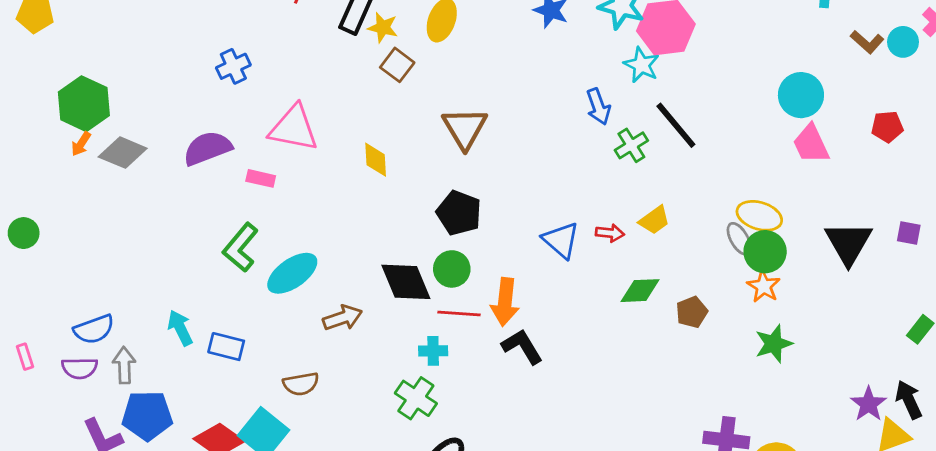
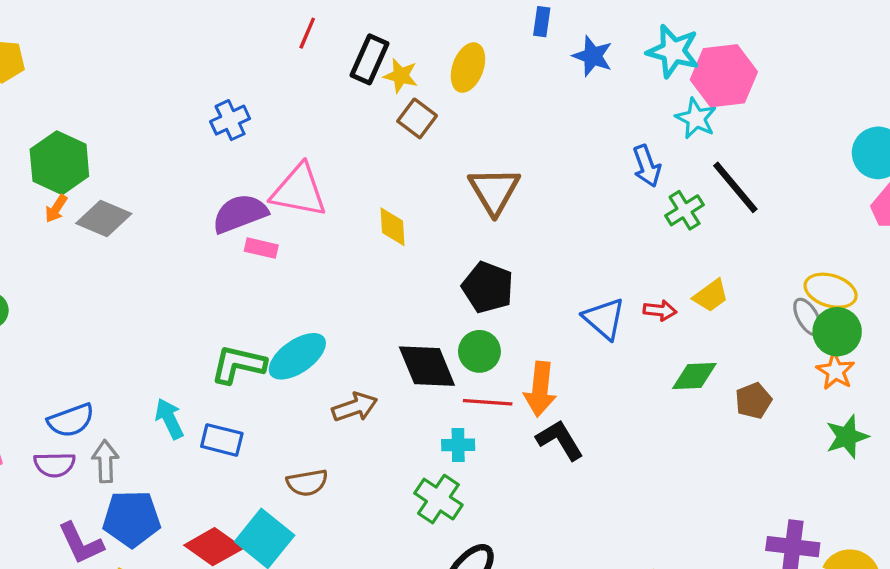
purple semicircle: (208, 148) -> (240, 214), moved
green L-shape: (241, 247) -> (238, 365), moved, turned 63

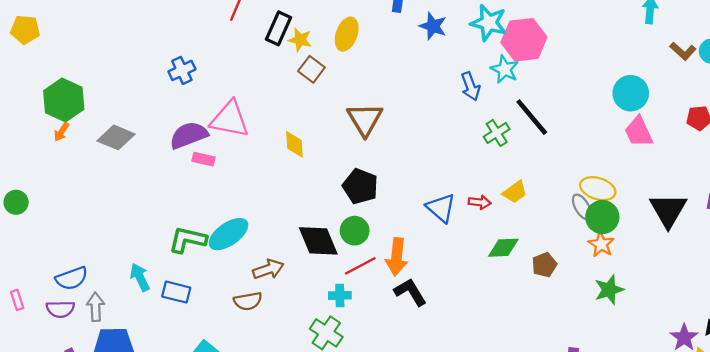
blue arrow: (647, 166) -> (471, 86), moved
gray diamond: (104, 218) -> (116, 137), moved
red line: (488, 402) -> (360, 266), turned -32
brown semicircle: (307, 483) -> (248, 301), moved

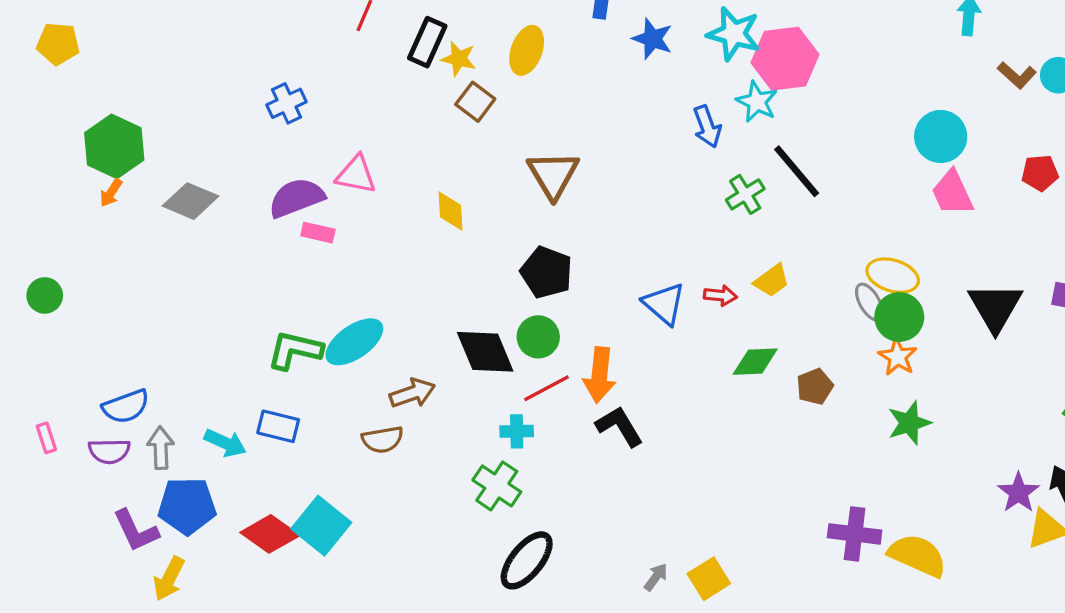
pink triangle: (230, 119) -> (356, 175), size x0.7
cyan arrow: (140, 277) -> (225, 443), moved, turned 140

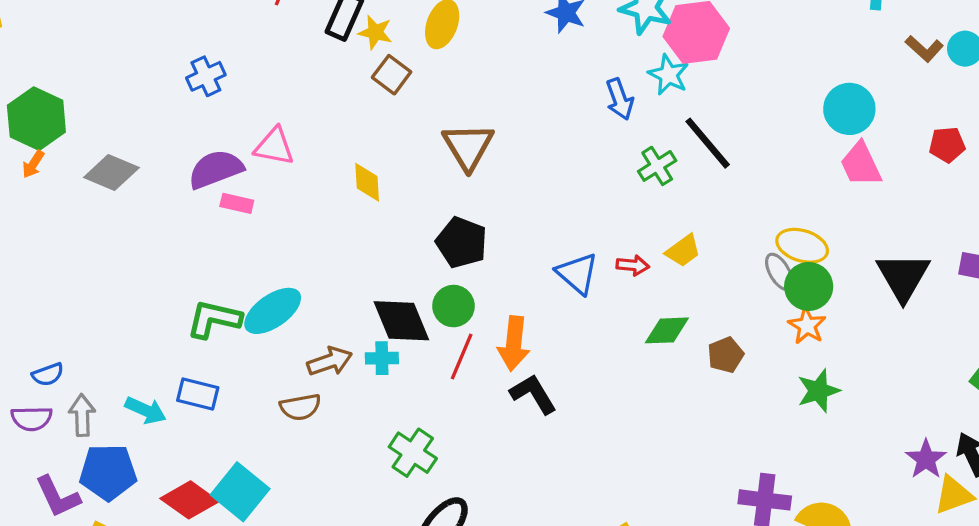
red line: (547, 388) -> (462, 357), turned -39
blue semicircle: (126, 406) -> (48, 374), size x0.7
cyan cross: (517, 431) -> (382, 358), moved

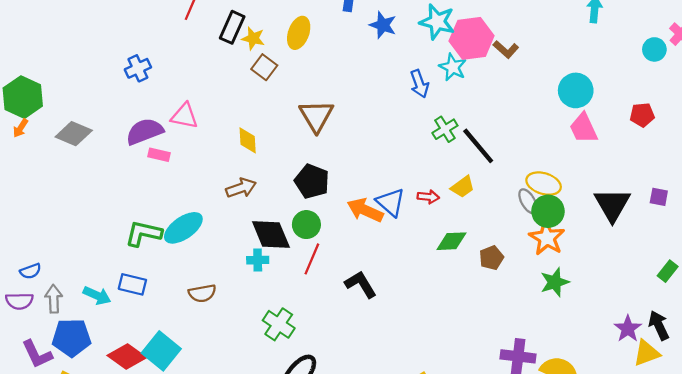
brown L-shape: (924, 49) -> (506, 49), moved
black line: (708, 143) -> (478, 146), moved
orange star: (807, 326) -> (547, 238), size x1.4
orange arrow: (514, 343) -> (365, 210), moved, turned 108
brown arrow: (330, 361) -> (241, 188), moved

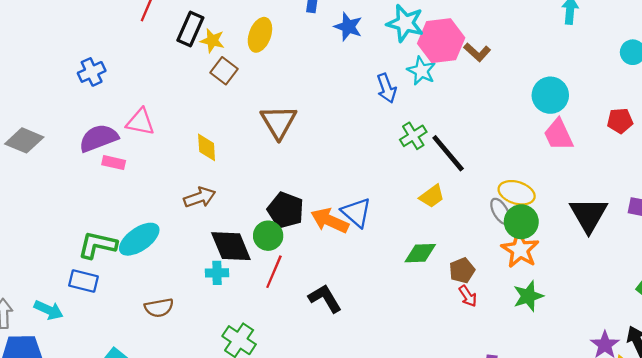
black pentagon: (312, 181) -> (286, 210), moved
red arrow: (428, 197) -> (468, 296), moved, turned 50
blue rectangle: (132, 284) -> (83, 281), moved

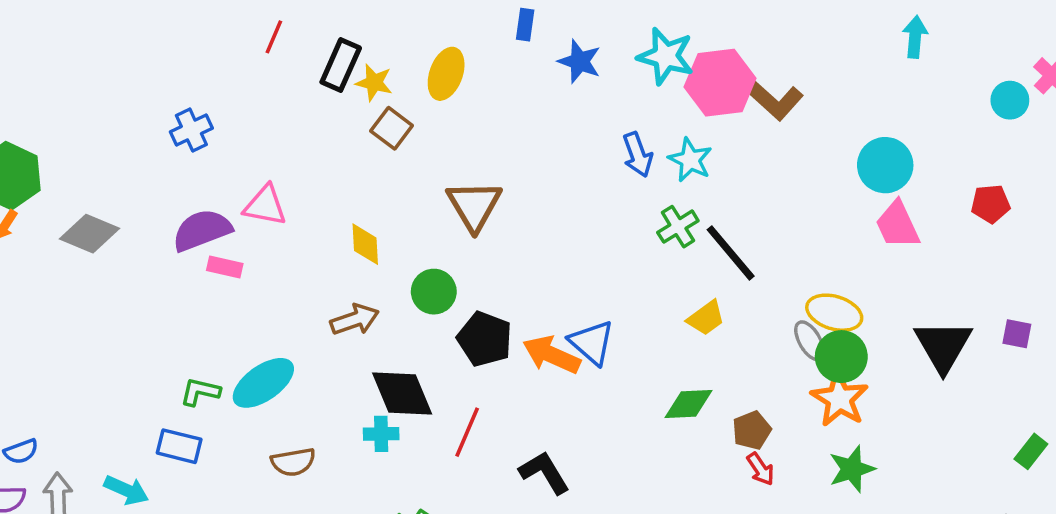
brown L-shape: (477, 52) -> (775, 100), size x1.4
cyan star: (421, 71) -> (690, 160), moved
green circle: (268, 236) -> (434, 292), moved
green L-shape: (97, 245) -> (200, 392), size x0.7
brown semicircle: (159, 308) -> (293, 462), moved

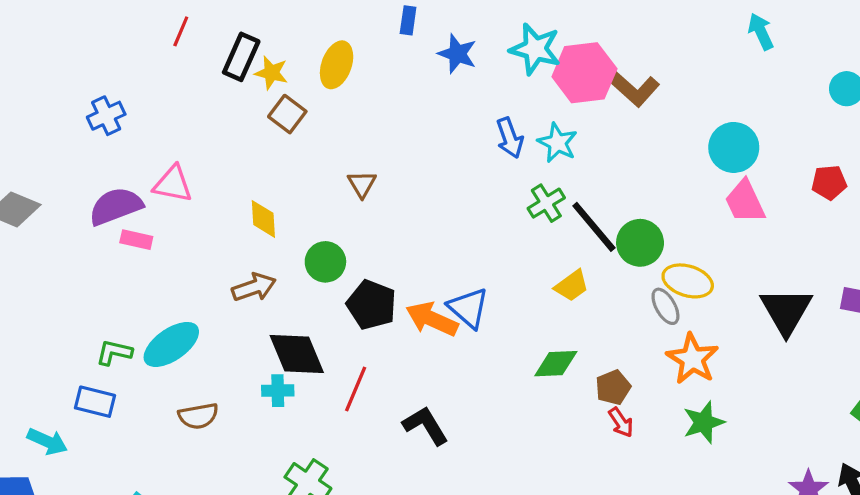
cyan arrow: (915, 37) -> (761, 31), turned -30
brown triangle: (474, 206) -> (362, 184), size x0.6
green circle: (841, 357) -> (640, 243), moved

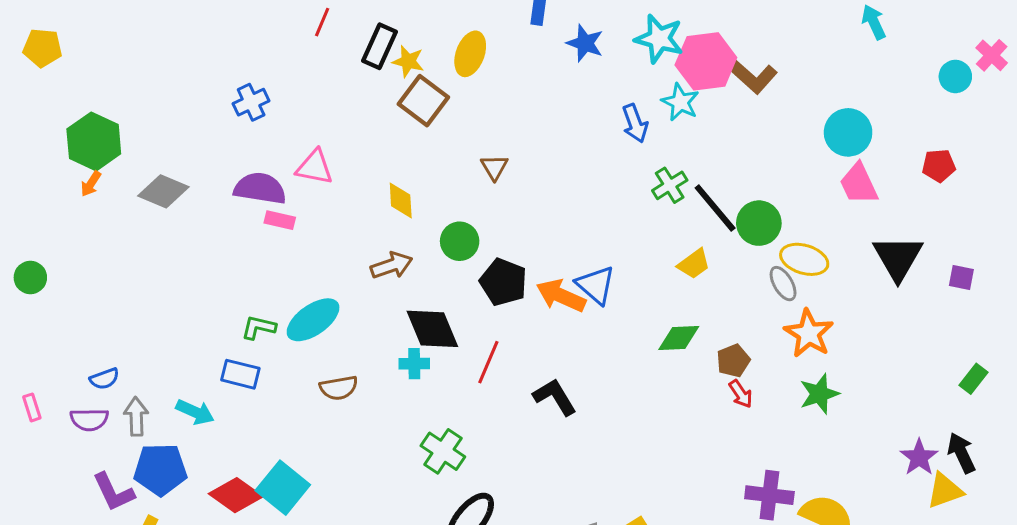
brown square: (287, 114) -> (423, 101), size x1.4
cyan star: (557, 143) -> (680, 102), moved
purple semicircle: (116, 206) -> (260, 188), turned 30
black triangle: (786, 311) -> (898, 258), moved

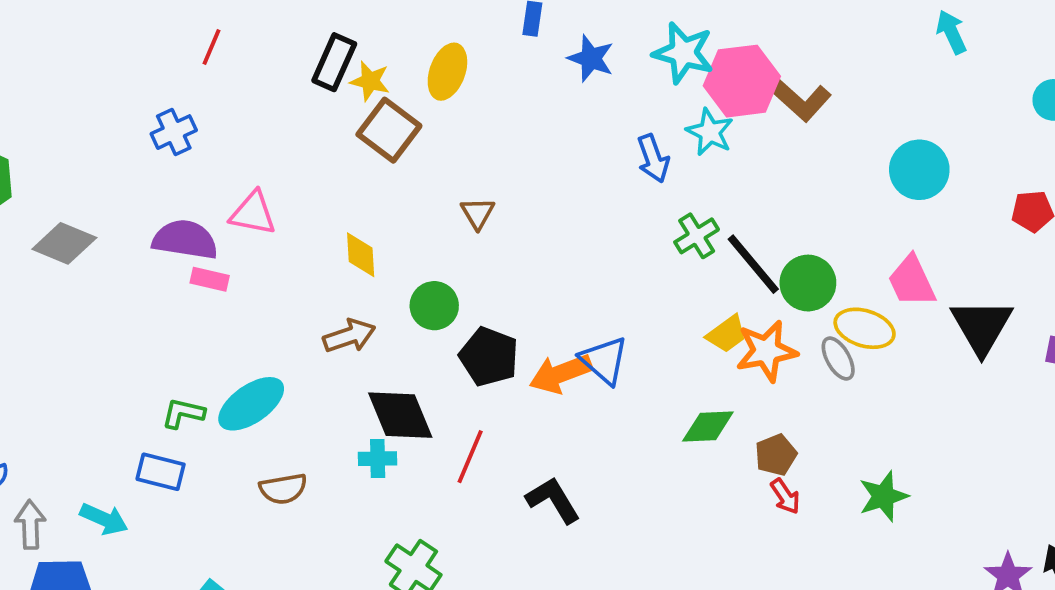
red line: (322, 22) -> (212, 47), moved
pink trapezoid: (859, 184) -> (912, 281), moved
orange arrow: (561, 296) -> (561, 374), turned -45
orange star: (809, 333) -> (766, 351), moved, turned 30

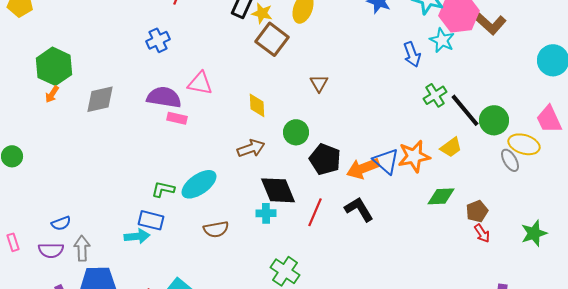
gray diamond: (64, 243) -> (100, 99), turned -36
orange star: (766, 351) -> (414, 156), moved
black L-shape: (553, 500) -> (359, 209), moved
cyan arrow: (104, 519) -> (137, 236), moved, turned -30

